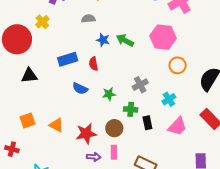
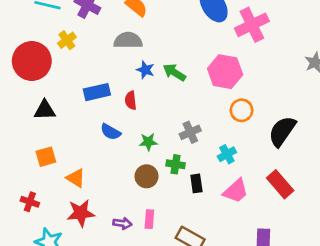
gray semicircle: (88, 19) -> (128, 40), size x1.5
orange square: (27, 120) -> (46, 157), moved
brown circle: (114, 128) -> (147, 176), moved
red star: (86, 134) -> (81, 213), moved
red cross: (12, 149) -> (30, 202), moved

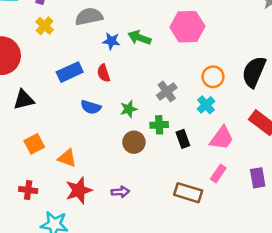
yellow cross: (67, 40) -> (45, 26), moved
orange circle: (242, 110) -> (213, 77), moved
pink rectangle: (149, 219) -> (218, 174), moved, turned 42

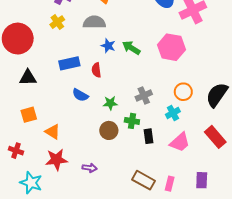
pink rectangle: (218, 174) -> (170, 184), moved, turned -32

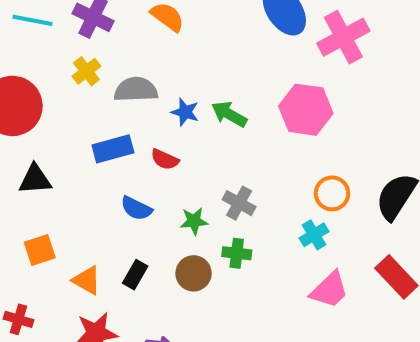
gray semicircle: (94, 22) -> (136, 90), moved
red semicircle: (96, 70) -> (165, 159), turned -56
gray cross: (144, 96) -> (239, 203), moved, turned -35
black rectangle: (149, 136) -> (135, 275), moved, turned 40

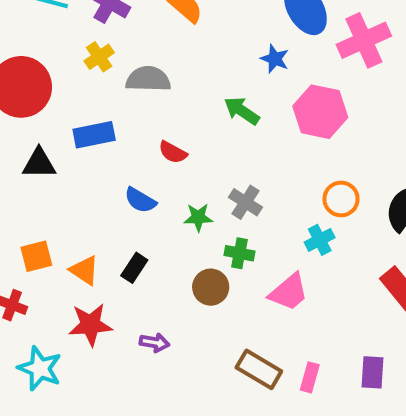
blue star: (185, 112) -> (275, 59), moved
blue rectangle: (113, 149) -> (94, 135), moved
orange square: (40, 250) -> (36, 256), moved
brown circle: (194, 273) -> (211, 287), moved
pink trapezoid: (329, 290) -> (289, 292), moved

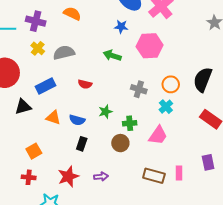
blue semicircle: (140, 200) -> (77, 120), moved
gray cross: (245, 202) -> (139, 89), moved
orange triangle: (84, 270) -> (53, 117), moved

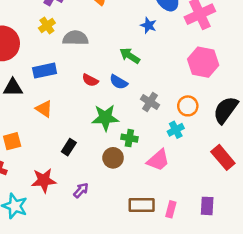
pink hexagon: (150, 46) -> (203, 62), moved
green star: (105, 112) -> (105, 118), size x1.6
blue semicircle: (77, 120) -> (119, 82), moved
brown rectangle: (154, 176) -> (142, 205), turned -30
purple arrow: (101, 177) -> (81, 190), turned -56

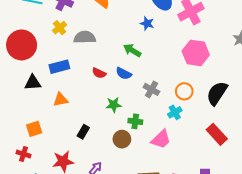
orange triangle: (44, 109) -> (61, 100), turned -42
green star: (105, 118) -> (114, 105), size x0.7

